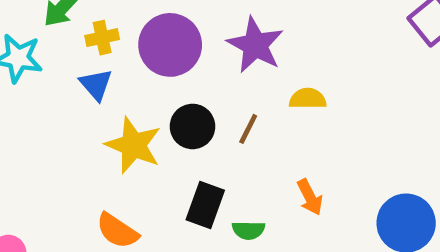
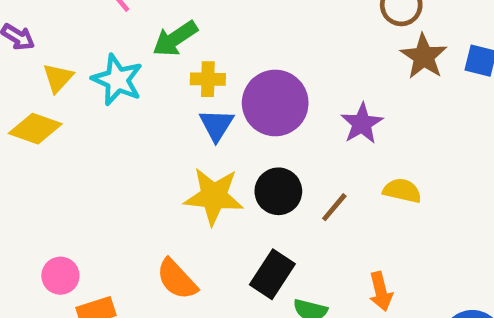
purple star: (255, 45) -> (362, 123), size x0.7
blue triangle: (96, 85) -> (216, 125), moved
yellow star: (133, 145) -> (214, 196), turned -30

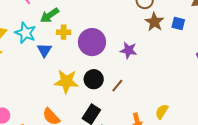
purple star: (362, 123) -> (129, 50), turned -30
blue triangle: (216, 125) -> (44, 50), moved
yellow semicircle: (402, 191) -> (162, 112), moved, turned -70

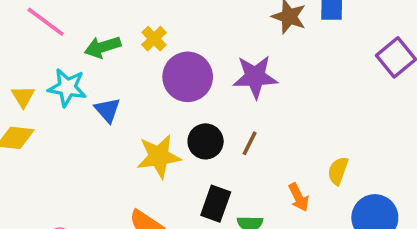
green arrow: (50, 15) -> (103, 47), turned 30
yellow cross: (64, 32) -> (154, 39), moved, turned -32
purple star: (129, 50) -> (255, 77), size x1.4

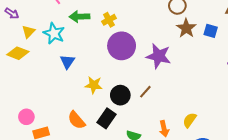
blue triangle: (107, 110) -> (67, 62), moved
black circle: (206, 141) -> (120, 95), moved
yellow star: (159, 156) -> (94, 85), size x0.7
black rectangle: (216, 204) -> (106, 118), moved

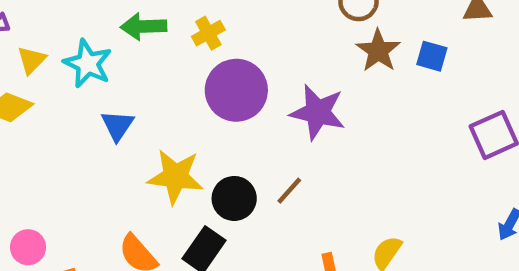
yellow star: (94, 85) -> (175, 177), size x1.4

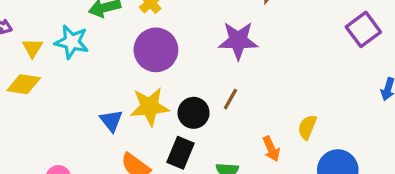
purple circle: (236, 90) -> (156, 50), moved
blue triangle: (117, 125) -> (111, 121), moved

